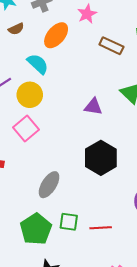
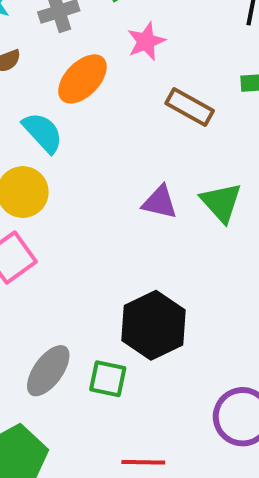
purple triangle: (93, 107) -> (160, 202), moved
green square: (69, 222) -> (108, 379), moved

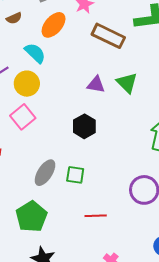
brown rectangle: (190, 107) -> (108, 36), size x1.4
black hexagon: (154, 325) -> (84, 126), moved, size x0.7

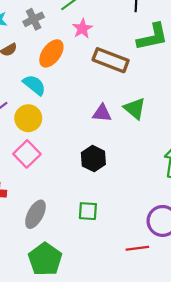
gray ellipse: (45, 173) -> (35, 214), moved
red line: (96, 216) -> (137, 248), moved

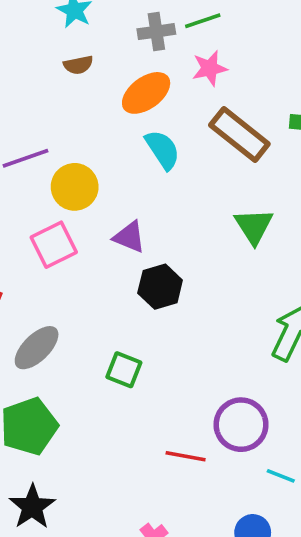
gray cross: (34, 19) -> (156, 32), moved
cyan semicircle: (34, 85) -> (163, 150), moved
purple triangle: (102, 113) -> (129, 237), moved

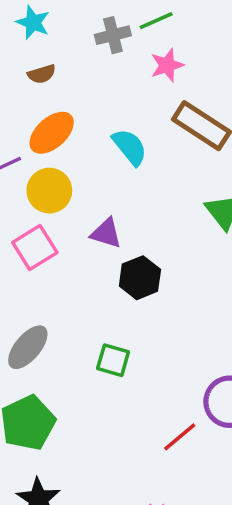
orange ellipse: (146, 93) -> (52, 133), moved
red line: (186, 456) -> (180, 437), turned -45

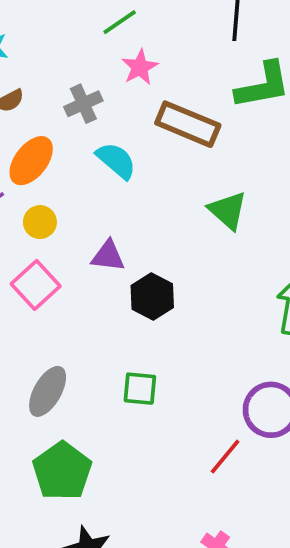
gray cross: (113, 35) -> (83, 104), moved
yellow circle: (49, 191) -> (40, 222), size x0.7

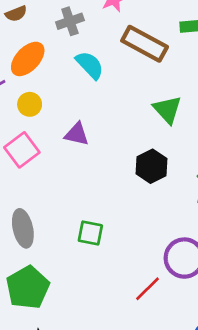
black hexagon: (152, 296) -> (152, 166), moved
gray ellipse: (48, 391) -> (23, 228), turned -48

